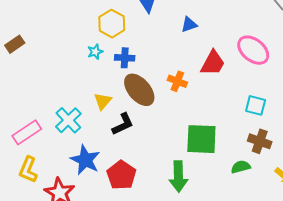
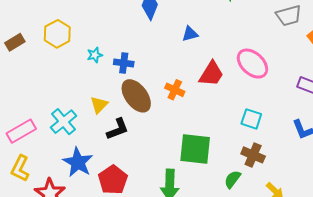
yellow hexagon: (112, 24) -> (57, 34), moved
green semicircle: (241, 167) -> (232, 179), turned -42

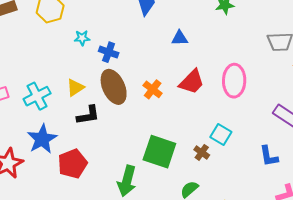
pink ellipse: (252, 64) -> (234, 81), turned 36
brown cross: (253, 155) -> (202, 152), moved, size x0.7

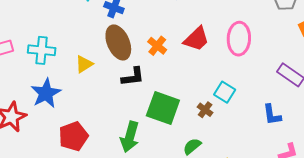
yellow triangle: (75, 87) -> (84, 64), moved
cyan cross: (37, 96) -> (42, 50), turned 32
black L-shape: (88, 115) -> (133, 77), moved
red pentagon: (73, 164) -> (73, 136), moved

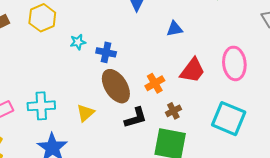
orange cross: (157, 46) -> (155, 83), turned 30
cyan square: (225, 92) -> (229, 119), size x1.6
brown cross: (205, 110) -> (173, 111), moved, turned 35

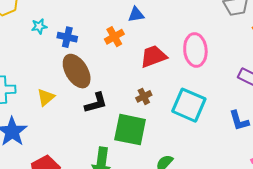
red trapezoid: (193, 70) -> (153, 56), turned -148
orange cross: (155, 83) -> (114, 37), moved
brown cross: (173, 111) -> (144, 96), moved

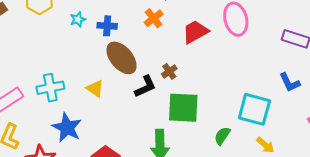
brown cross: (144, 96) -> (169, 71), moved
yellow triangle: (46, 97) -> (95, 89), turned -36
cyan square: (189, 105) -> (254, 109), moved

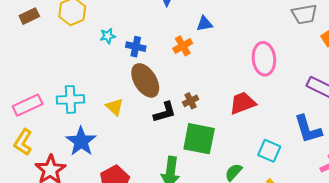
red trapezoid: (195, 32) -> (243, 103), moved
blue L-shape: (290, 82) -> (308, 129), size x1.4
cyan square: (254, 109) -> (269, 151), size x0.7

